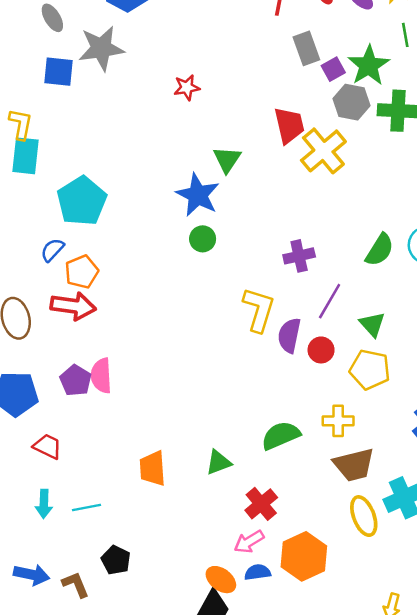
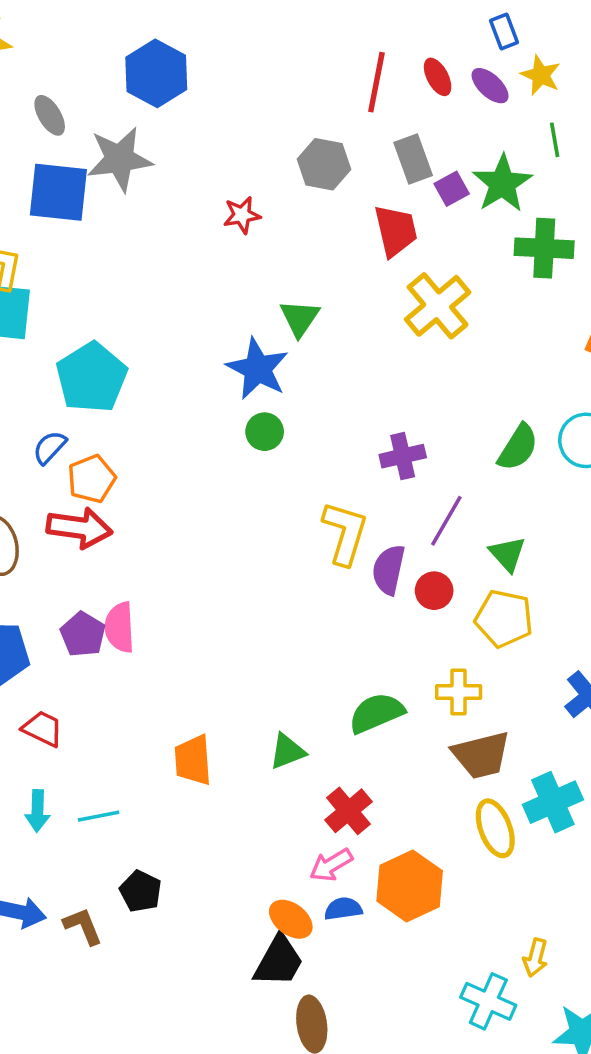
blue square: (58, 72) -> (58, 192), size x1.4
gray hexagon: (352, 102) -> (324, 164), moved
red trapezoid: (289, 125) -> (396, 231), moved

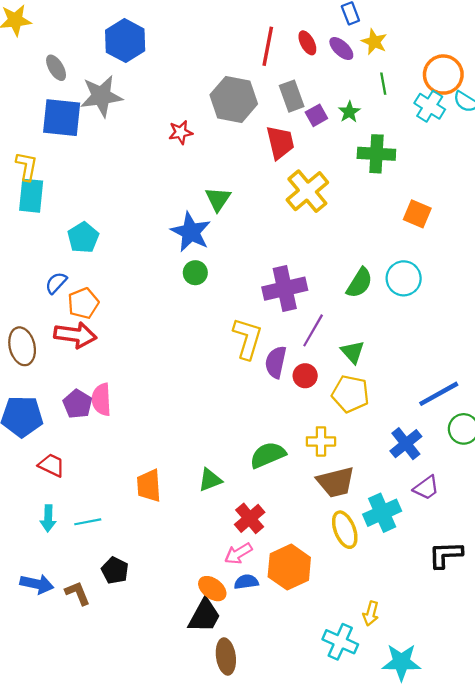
gray hexagon: (324, 164) -> (234, 99), size x1.4
green star: (502, 183) -> (349, 112), size x0.6
cyan pentagon: (92, 377) -> (83, 238), size x0.7
purple cross: (403, 456) -> (285, 289), size x1.5

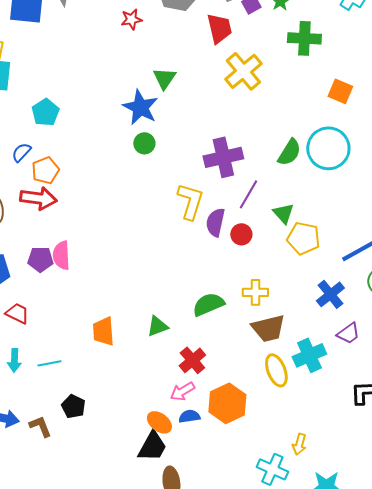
cyan circle: (404, 278) -> (328, 148), size x1.4
yellow pentagon: (350, 394) -> (303, 238), moved
purple pentagon: (78, 404) -> (40, 259), turned -30

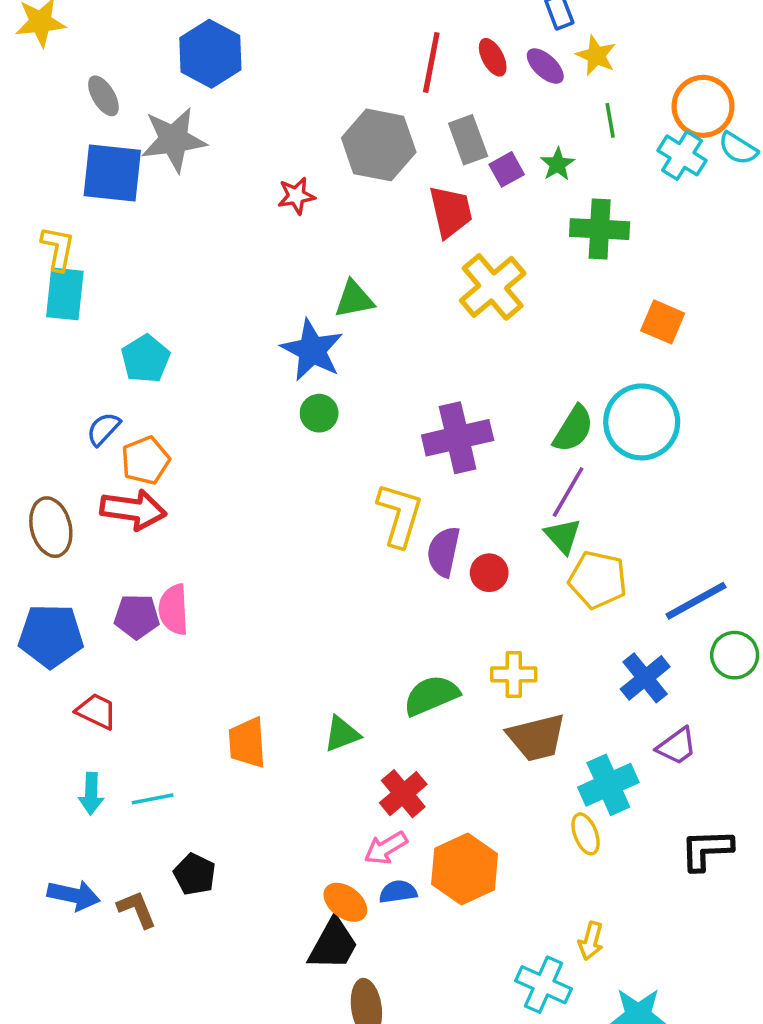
green triangle: (164, 78) -> (354, 299), turned 45
purple line: (248, 194) -> (568, 492), moved
yellow ellipse: (276, 370) -> (586, 834), moved, size x0.7

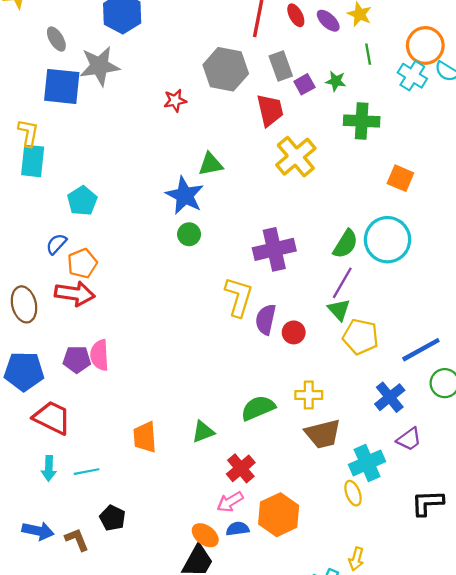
green star: (558, 164) -> (336, 81), turned -30
red trapezoid: (96, 711) -> (52, 418), size x1.5

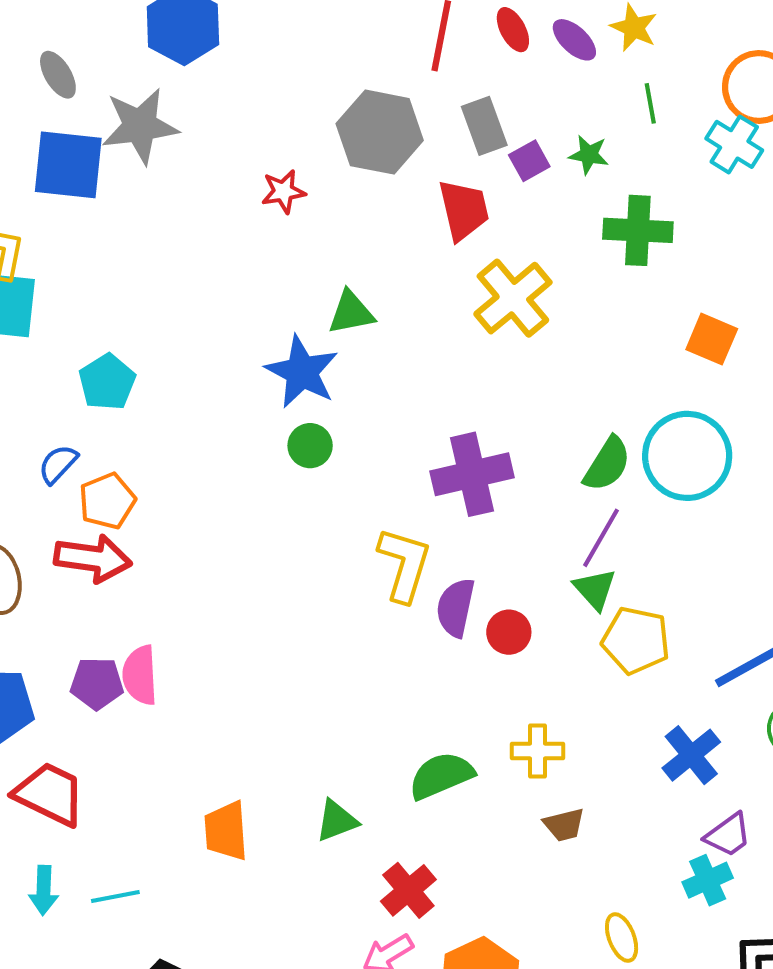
brown trapezoid: (323, 434) -> (564, 825), size x0.6
cyan cross: (367, 463) -> (708, 880), moved, size x0.7

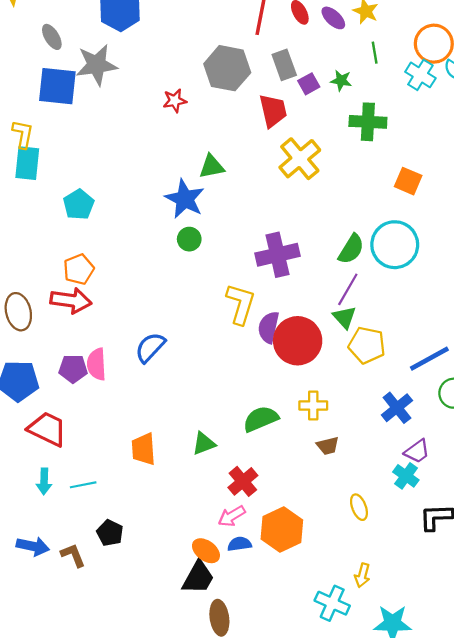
blue semicircle: (58, 464) -> (150, 347), moved, size x1.4
red circle: (509, 632) -> (298, 341), size x2.0
cyan cross: (708, 880) -> (406, 476), turned -30

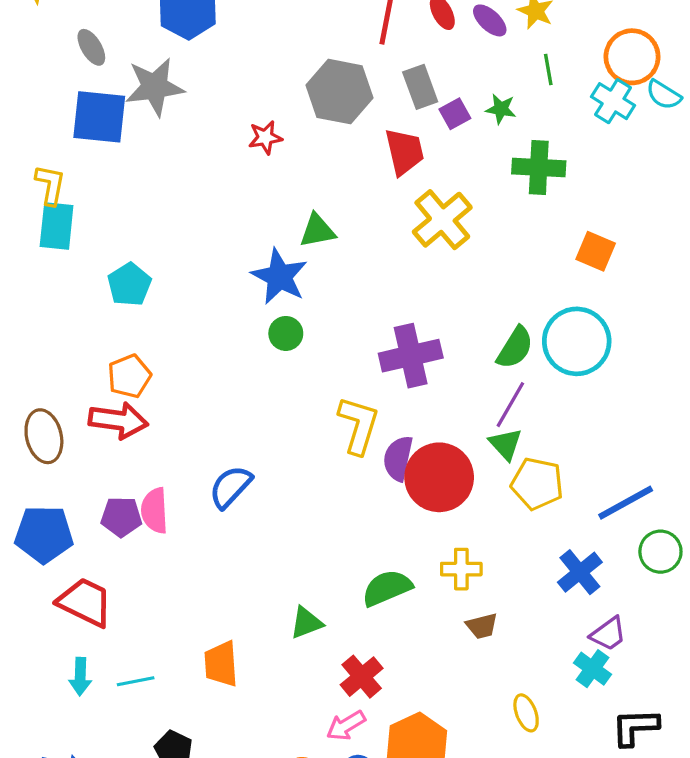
orange trapezoid: (143, 449) -> (221, 664), moved

